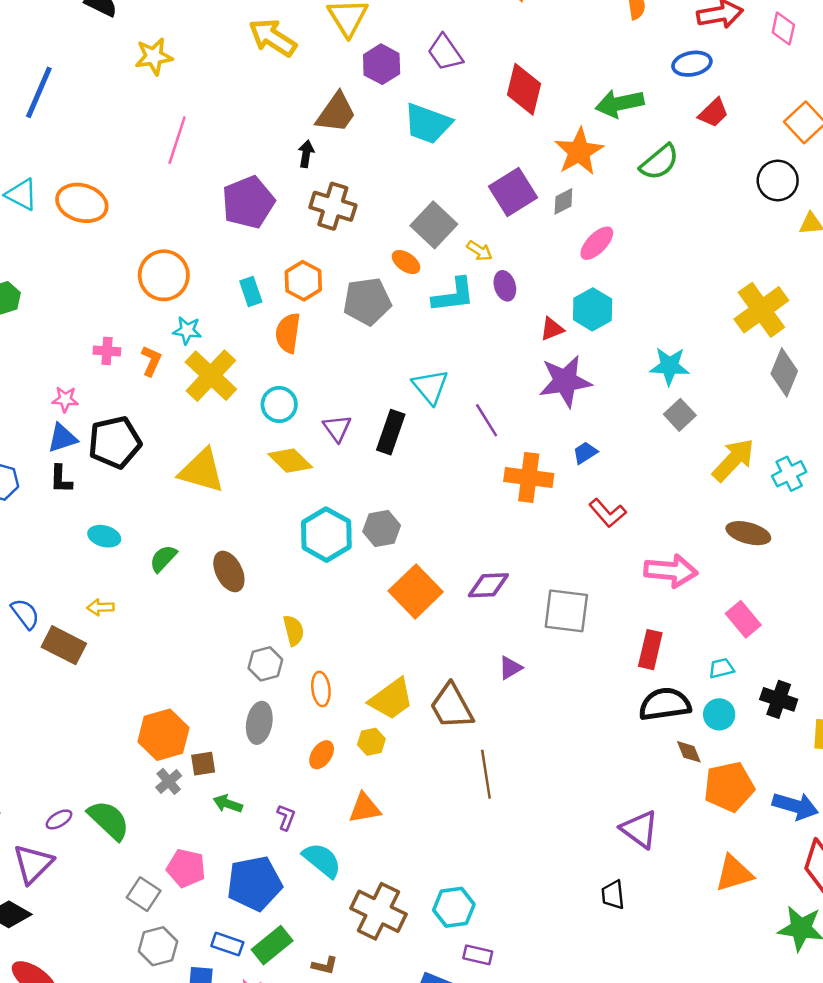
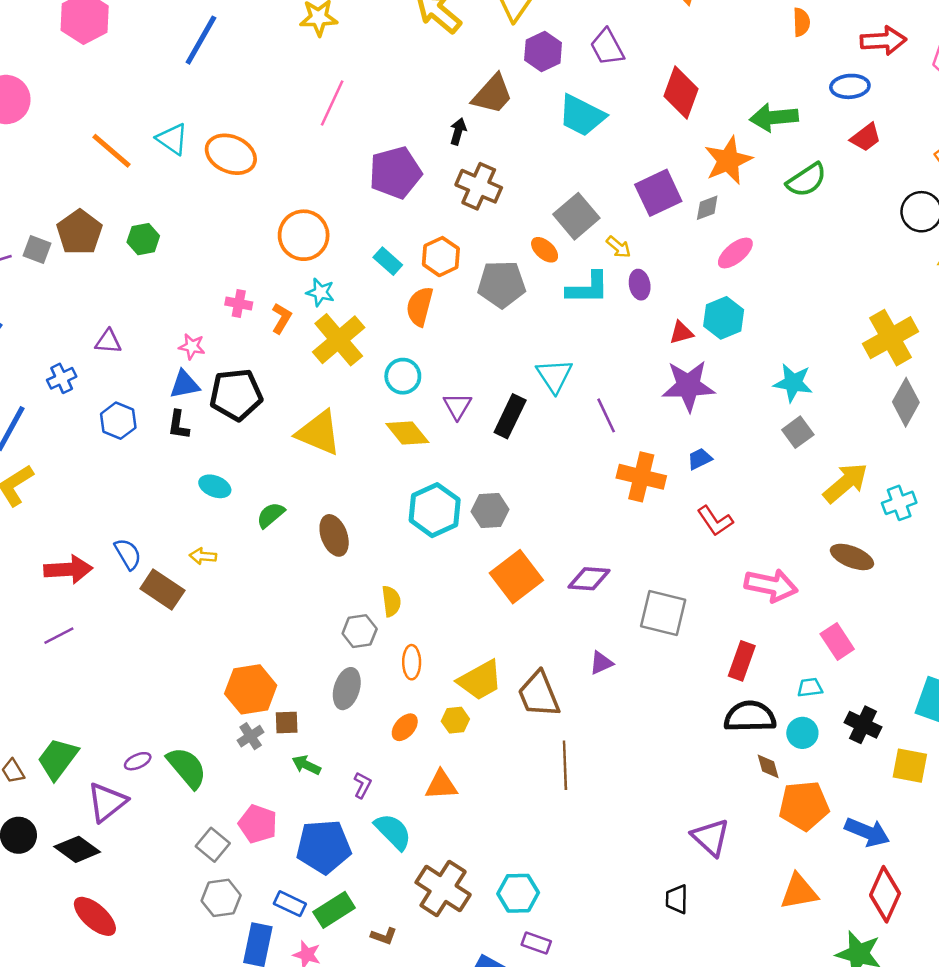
cyan rectangle: (251, 291) -> (388, 261), turned -36

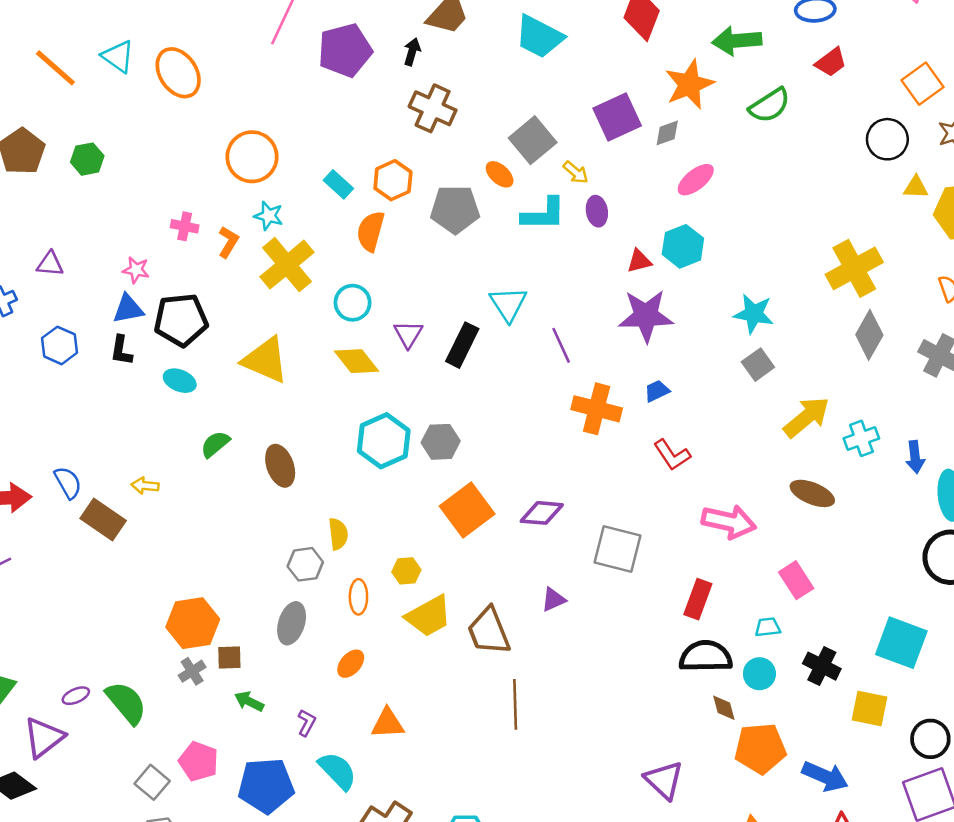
orange ellipse: (231, 154) -> (178, 73), turned 33
purple pentagon: (395, 173) -> (345, 50), moved
cyan ellipse: (215, 486) -> (180, 381), moved
yellow hexagon: (455, 720) -> (406, 571), moved

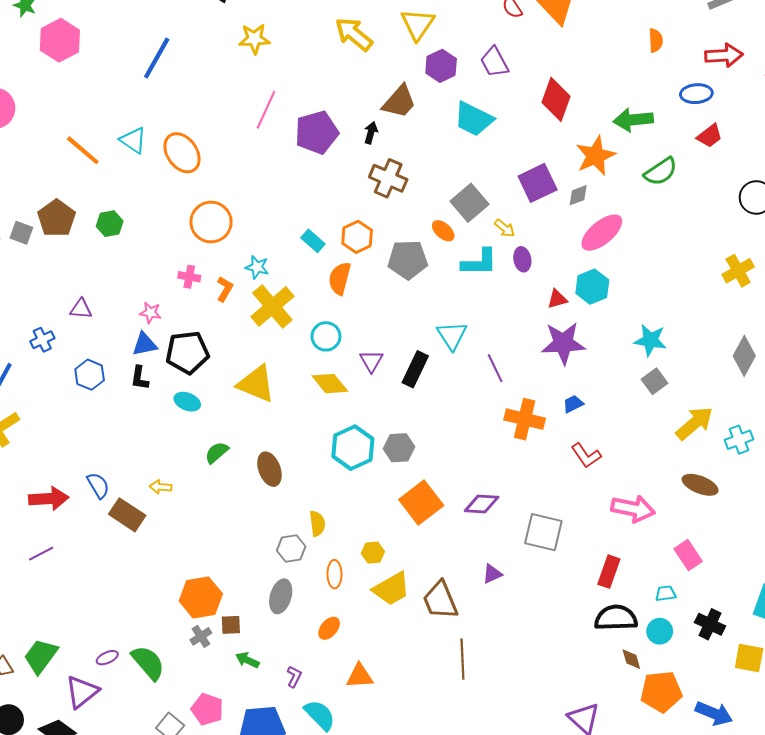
orange circle: (252, 157) -> (211, 222), moved
pink ellipse: (696, 180) -> (602, 233), size x1.4
yellow cross: (854, 268) -> (738, 271), moved, size x0.7

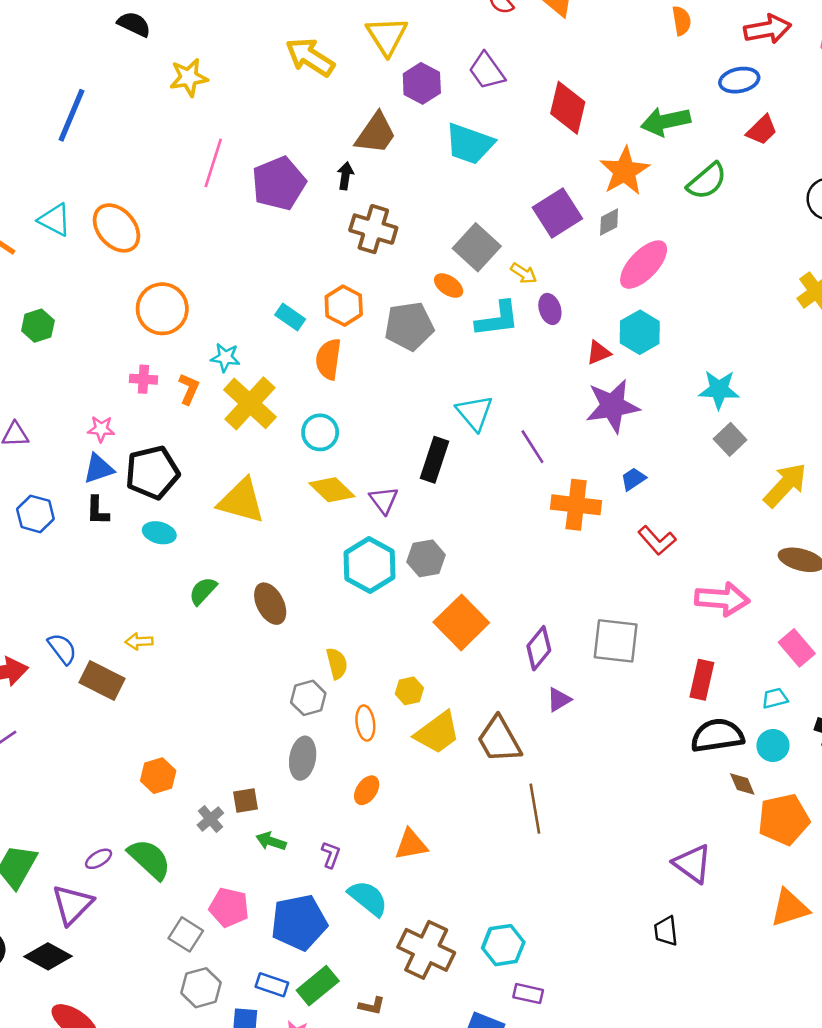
purple triangle: (371, 361) -> (384, 500), moved
purple diamond: (482, 504) -> (539, 648), moved, turned -48
orange hexagon: (201, 597) -> (158, 776), moved, size x0.7

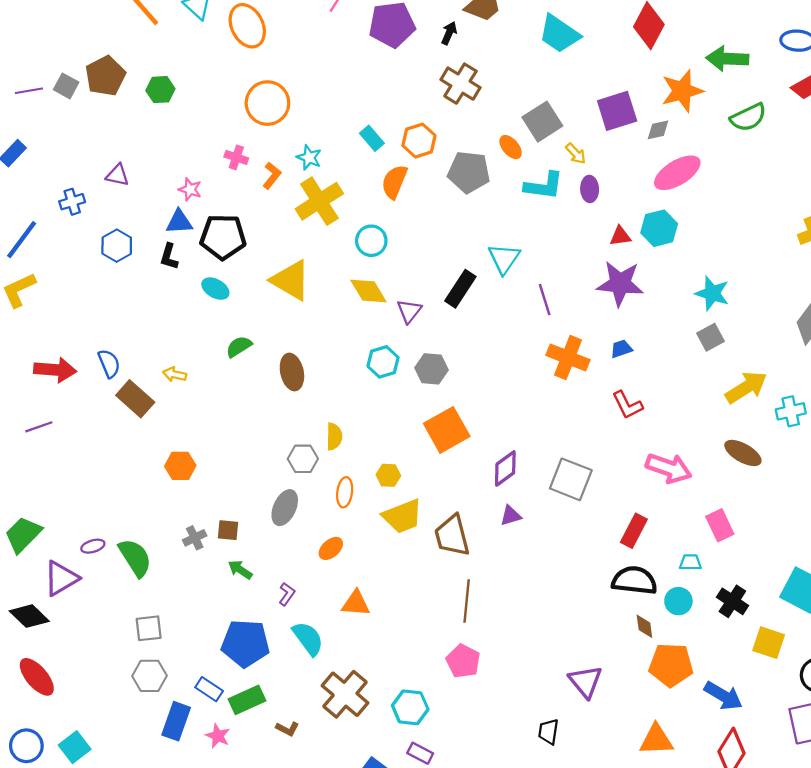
cyan hexagon: (369, 565) -> (383, 362), size x0.7
orange hexagon: (158, 776) -> (180, 466), moved
pink pentagon: (229, 907) -> (463, 661), moved
gray square: (186, 934) -> (149, 628), turned 36

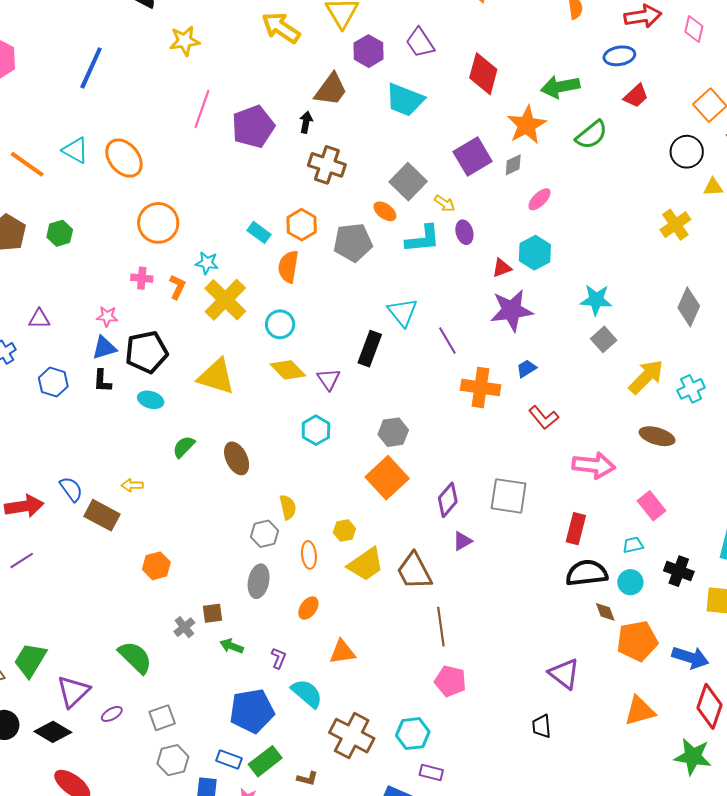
pink ellipse: (677, 173) -> (539, 199), size x0.6
gray hexagon: (432, 369) -> (393, 432), moved
purple ellipse: (93, 546) -> (112, 714), moved

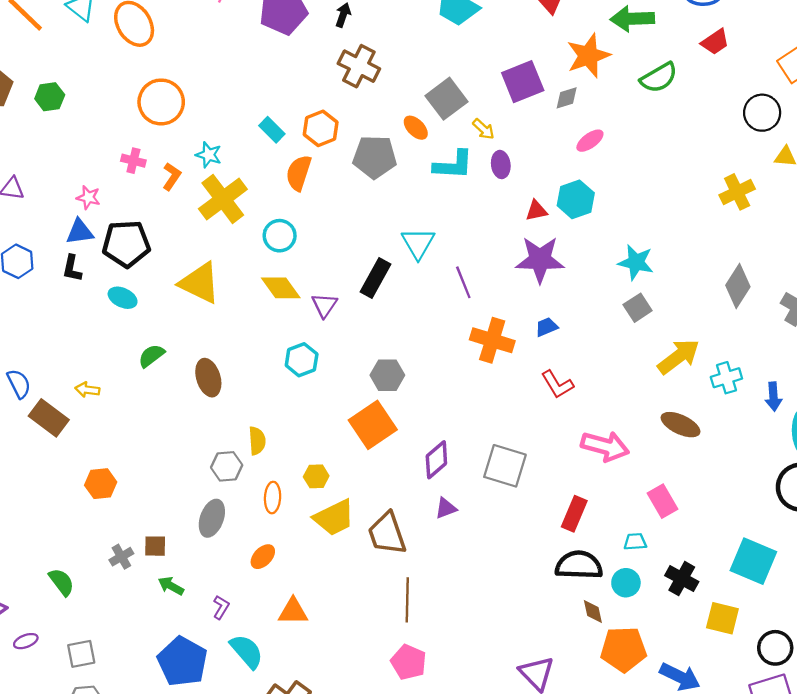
green semicircle: (135, 657) -> (61, 582), size x0.7
blue pentagon: (252, 711) -> (182, 662), turned 30

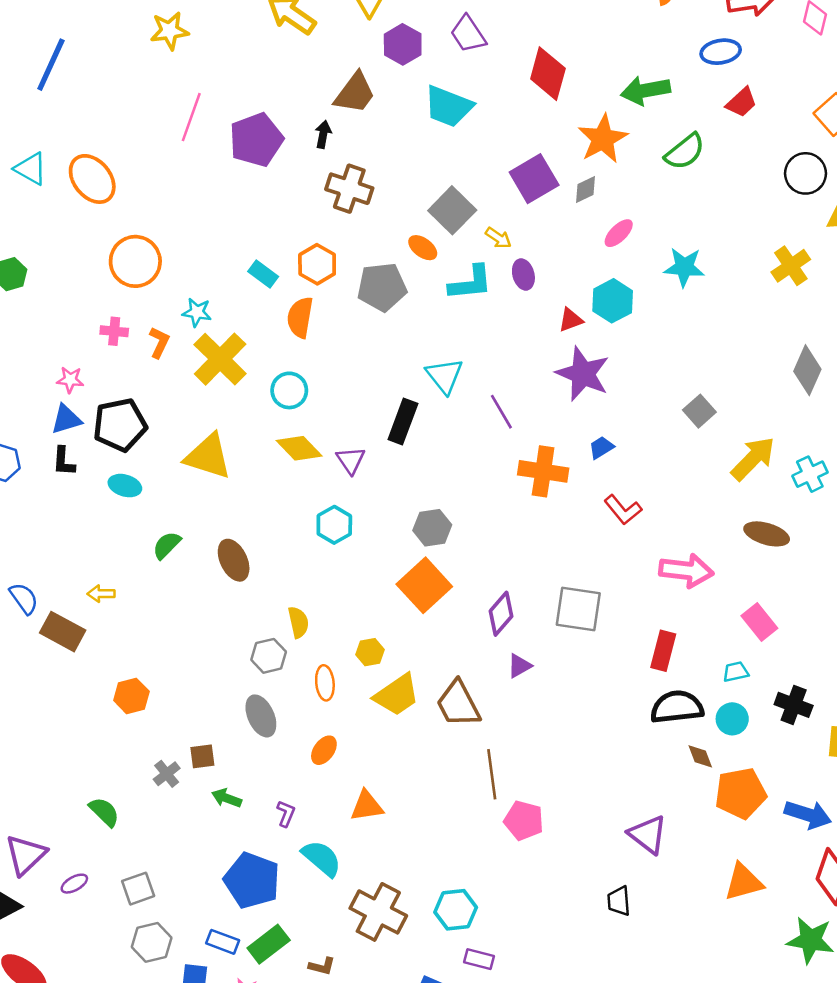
purple star: (540, 260) -> (583, 374), turned 30
cyan star: (636, 262) -> (684, 267), moved
gray ellipse: (212, 518) -> (261, 716), turned -36
pink pentagon: (409, 662) -> (524, 821), moved

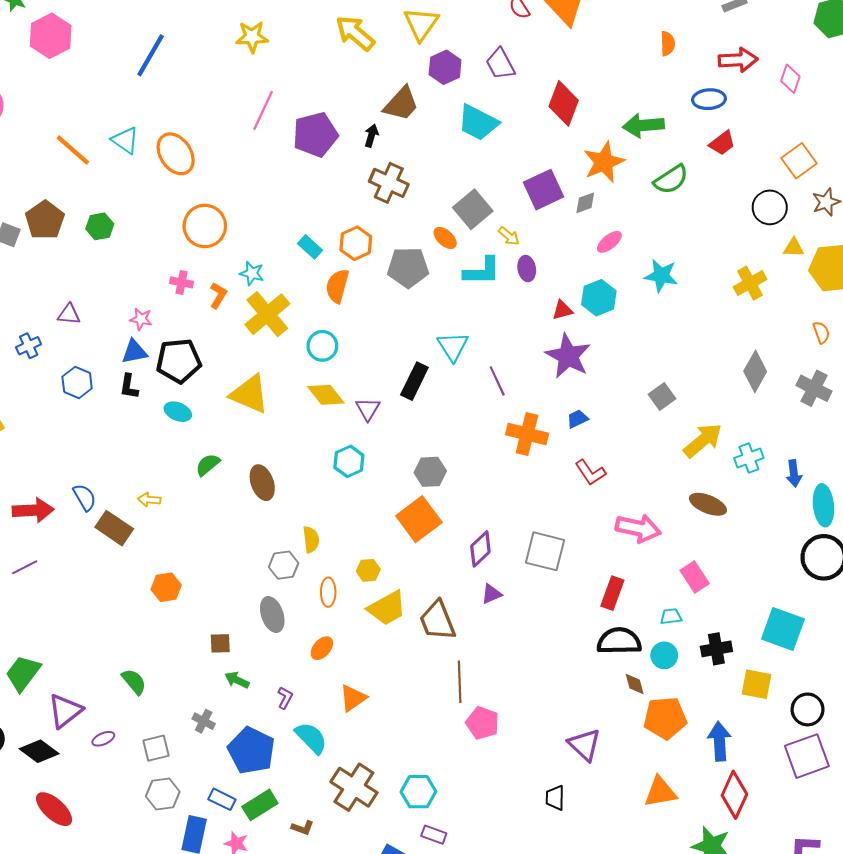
black cross: (794, 705) -> (716, 649), turned -36
gray cross: (167, 774) -> (204, 721), moved, turned -30
orange triangle: (367, 806) -> (353, 698), turned -32
blue arrow: (808, 815) -> (719, 741), turned -117

